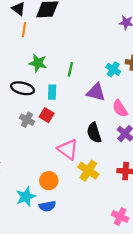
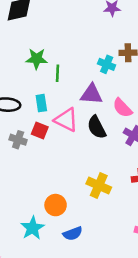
green star: (38, 63) -> (37, 59), moved
black semicircle: (94, 133) -> (97, 127), moved
pink triangle: (68, 149) -> (66, 120), moved
blue semicircle: (47, 206) -> (73, 234), moved

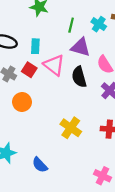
green line: (58, 73) -> (71, 25), moved
orange circle: (56, 205) -> (22, 102), moved
blue semicircle: (73, 234) -> (40, 165), turned 56

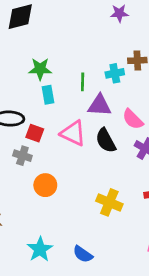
cyan cross: (99, 24) -> (115, 73), turned -32
cyan rectangle: (35, 46) -> (48, 95), moved
red square: (29, 70) -> (35, 133), moved

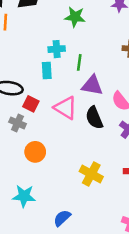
green star: (40, 69) -> (75, 17), moved
cyan cross: (115, 73) -> (57, 49), moved
cyan star: (40, 249) -> (24, 196), moved, turned 30
blue semicircle: (83, 254) -> (62, 218), turned 96

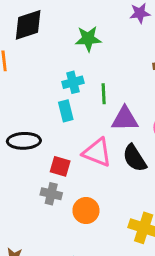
red square: (31, 104) -> (60, 166), moved
gray cross: (18, 123) -> (51, 194), moved
orange circle: (35, 152) -> (86, 211), moved

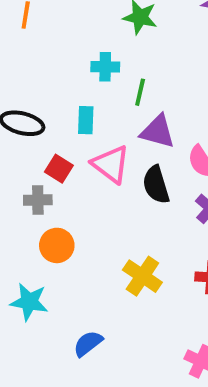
cyan rectangle: (66, 111) -> (86, 120), moved
gray cross: (51, 194) -> (38, 200), turned -30
orange circle: (86, 211) -> (57, 245), moved

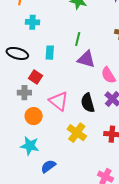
cyan cross: (105, 67) -> (32, 22), moved
pink triangle: (111, 164) -> (59, 101), moved
black semicircle: (156, 185) -> (88, 103), moved
cyan star: (29, 302) -> (30, 146), moved

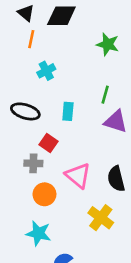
cyan cross: (32, 22) -> (46, 71), turned -32

